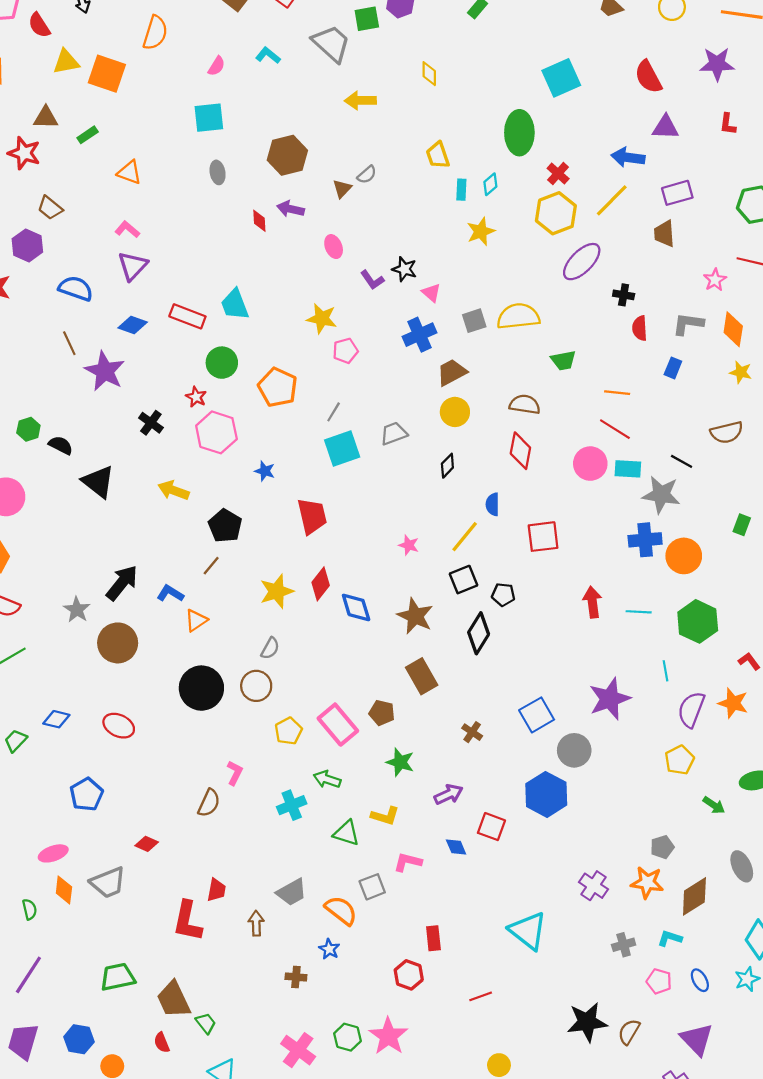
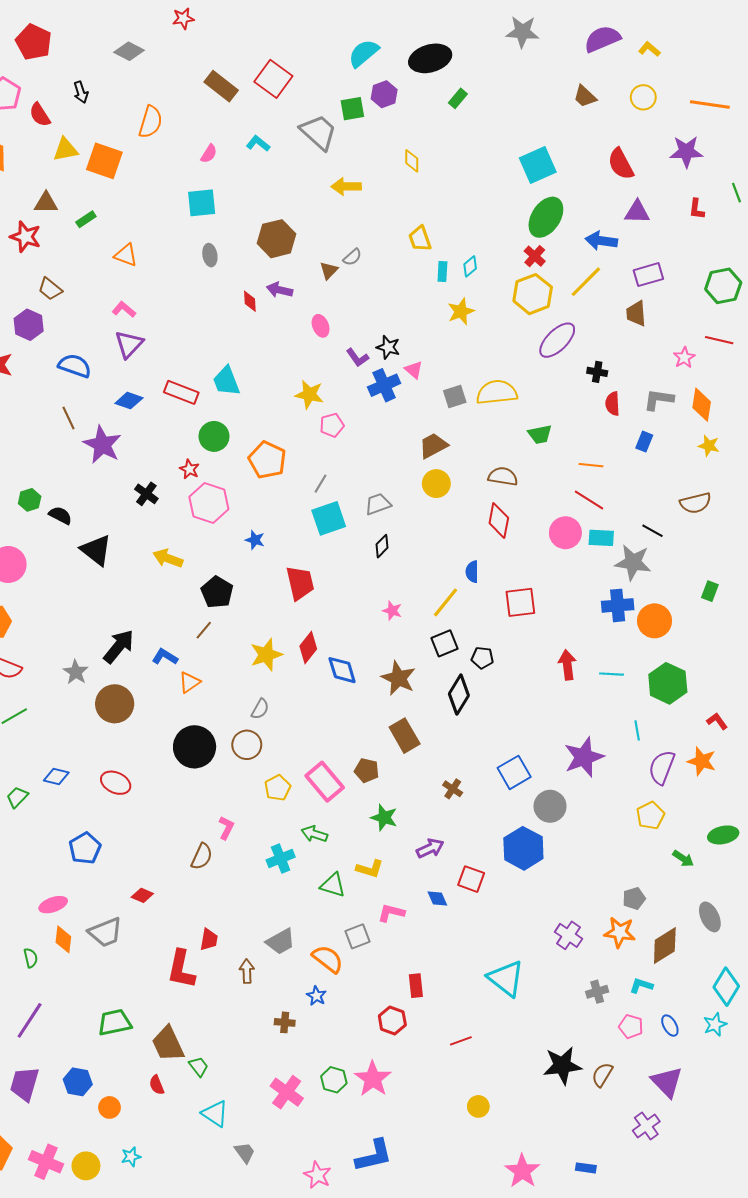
green ellipse: (519, 133) -> (546, 217), moved, turned 33
blue cross: (419, 335) -> (384, 385), moved
black diamond: (447, 466) -> (382, 546), moved

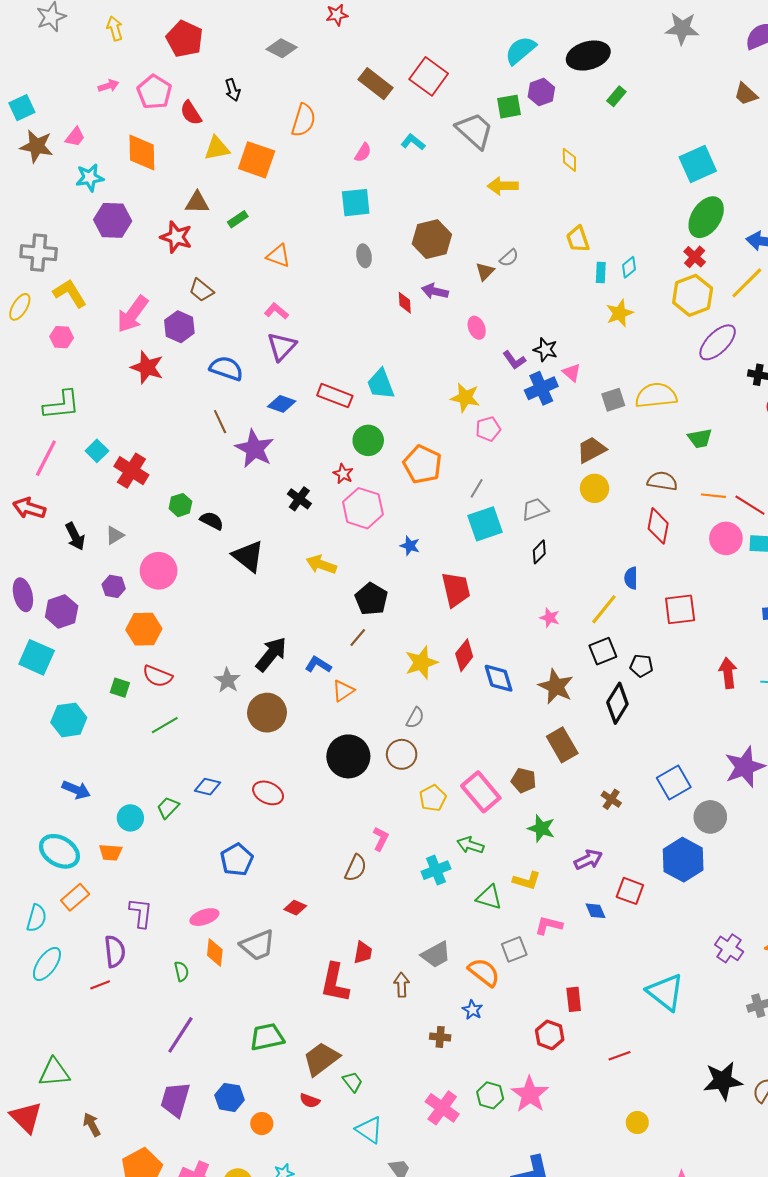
orange line: (591, 465) -> (713, 496), moved
brown trapezoid: (168, 1044) -> (321, 1059), turned 78
red semicircle: (157, 1085) -> (310, 1101), turned -48

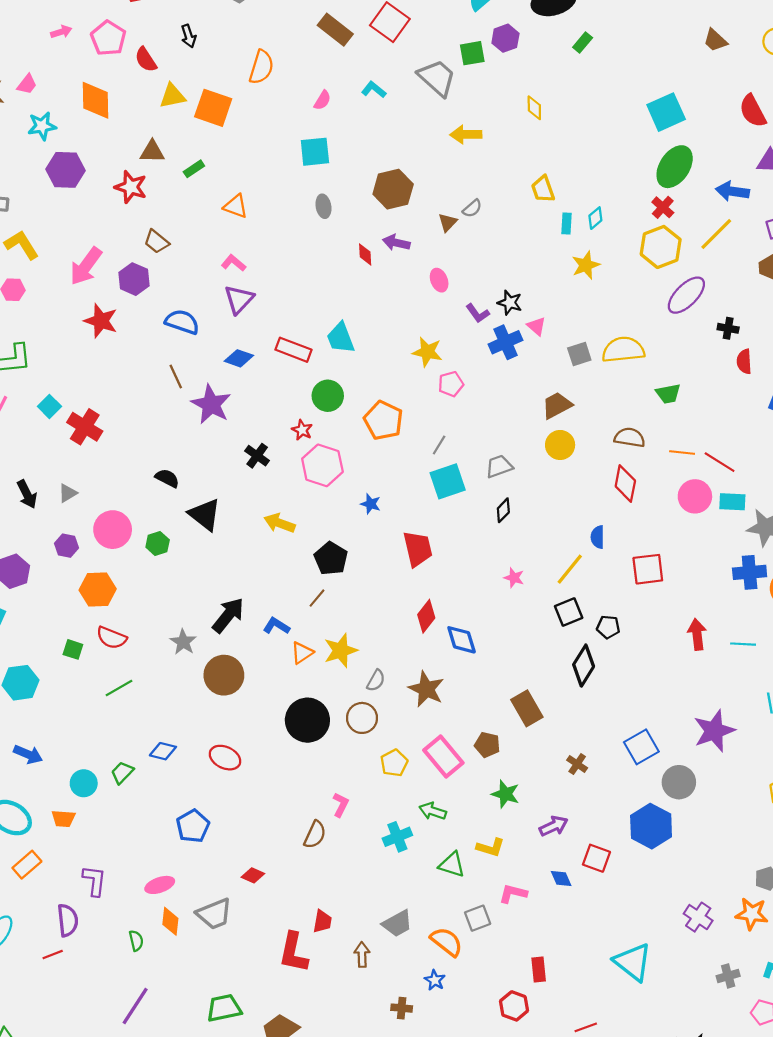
green hexagon: (180, 505) -> (158, 543), moved
yellow star: (421, 663) -> (341, 651), moved
brown star: (556, 687) -> (426, 689), moved

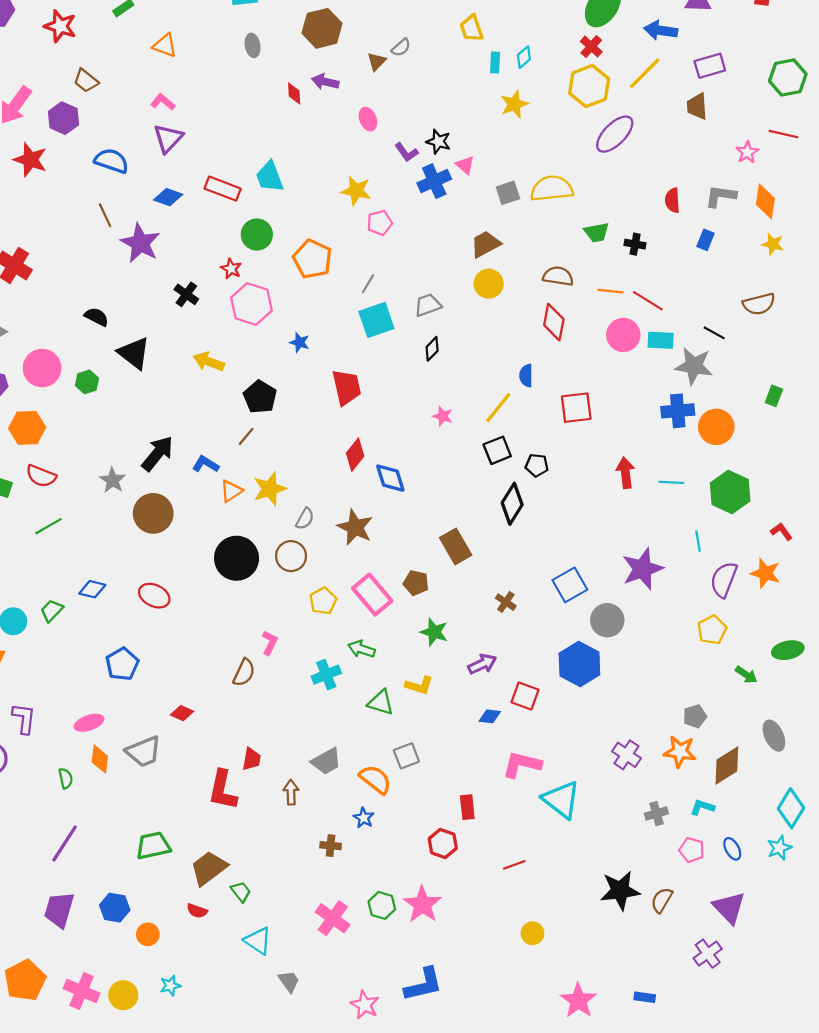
black cross: (728, 328) -> (635, 244), moved
blue diamond: (561, 879) -> (490, 716), turned -60
pink L-shape: (513, 894) -> (522, 764), moved, size x1.4

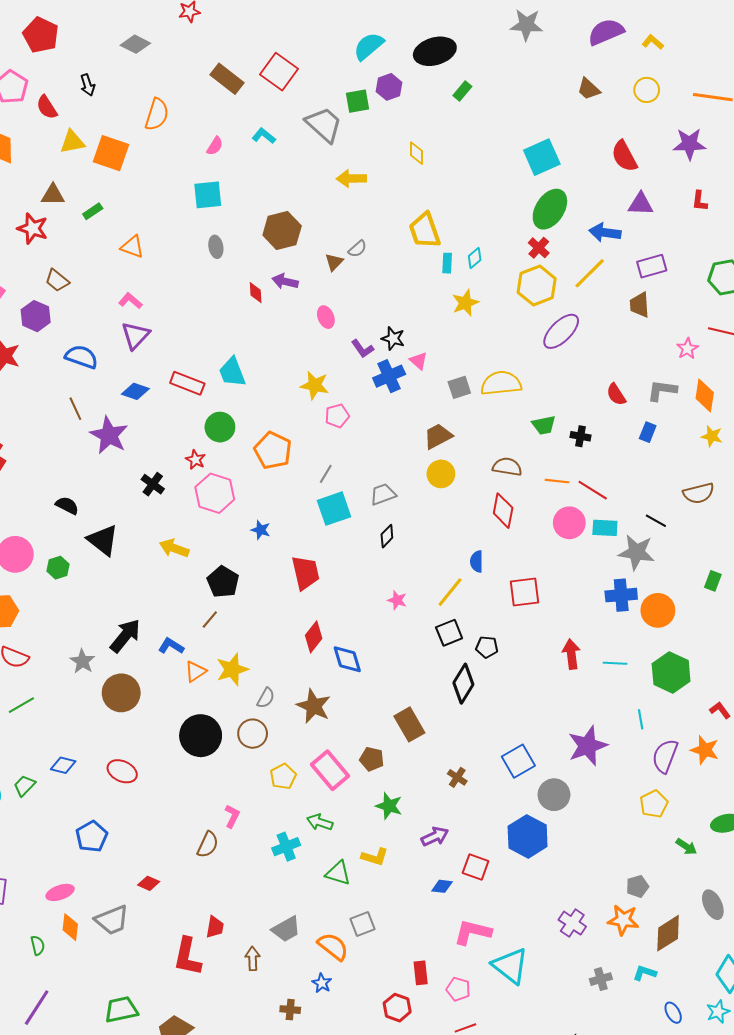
yellow trapezoid: (472, 28) -> (425, 231), size x1.4
red semicircle: (672, 200) -> (616, 394), turned -30
pink pentagon: (692, 850) -> (458, 989), moved

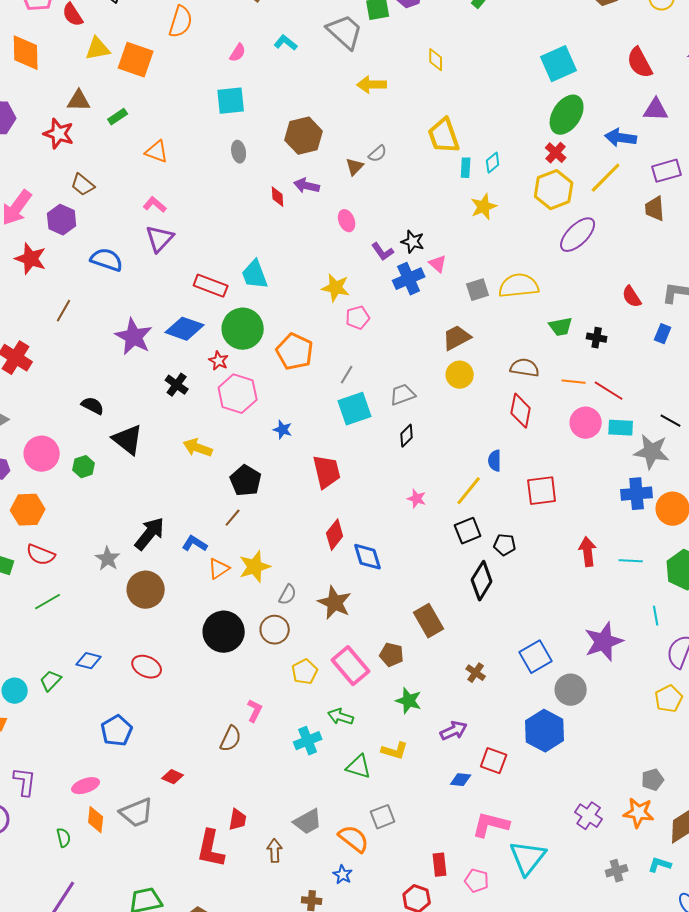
blue diamond: (135, 391) -> (185, 329), moved, size x1.4
brown line: (75, 409) -> (64, 311), moved, turned 55
green circle: (220, 427) -> (243, 329), size x1.4
cyan triangle: (510, 966) -> (528, 858), turned 30

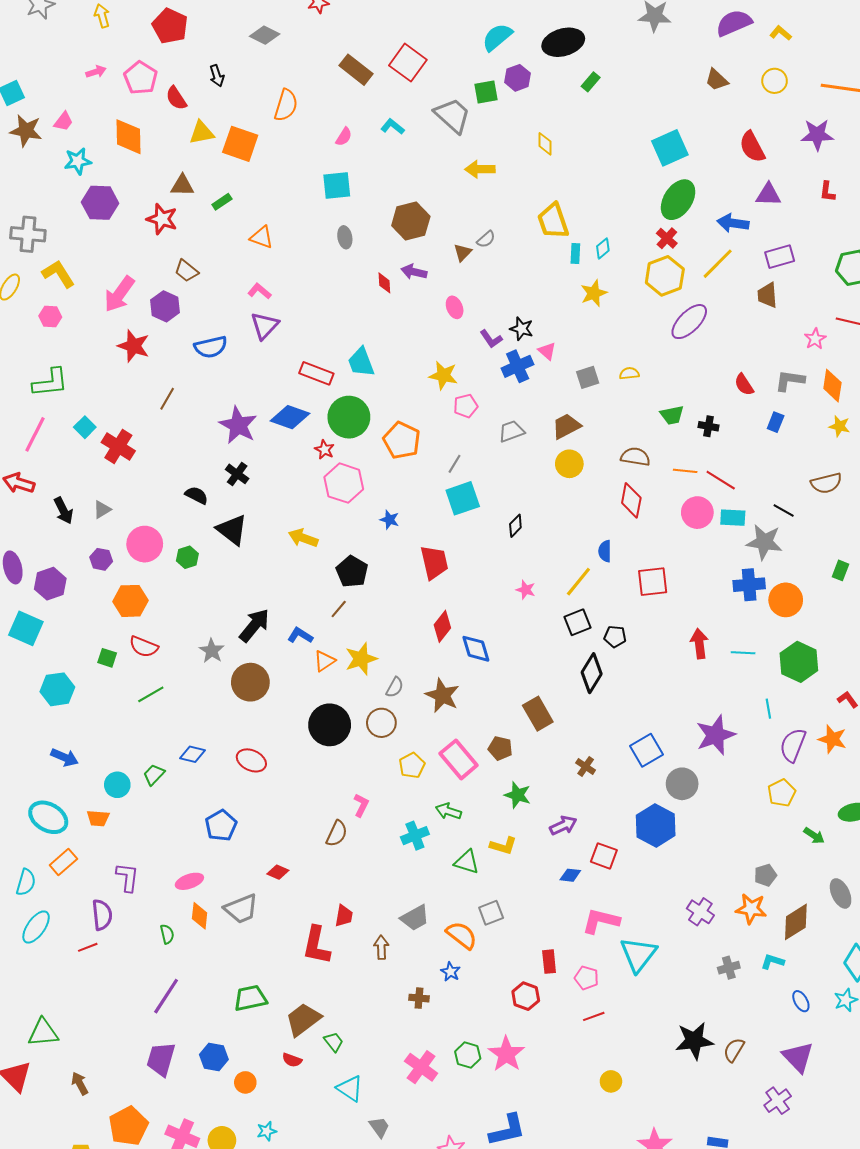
blue semicircle: (107, 260) -> (211, 347), turned 148
yellow semicircle: (519, 286) -> (629, 373), size x0.5
black cross: (177, 385) -> (237, 474), moved
gray trapezoid: (403, 395) -> (511, 431), moved

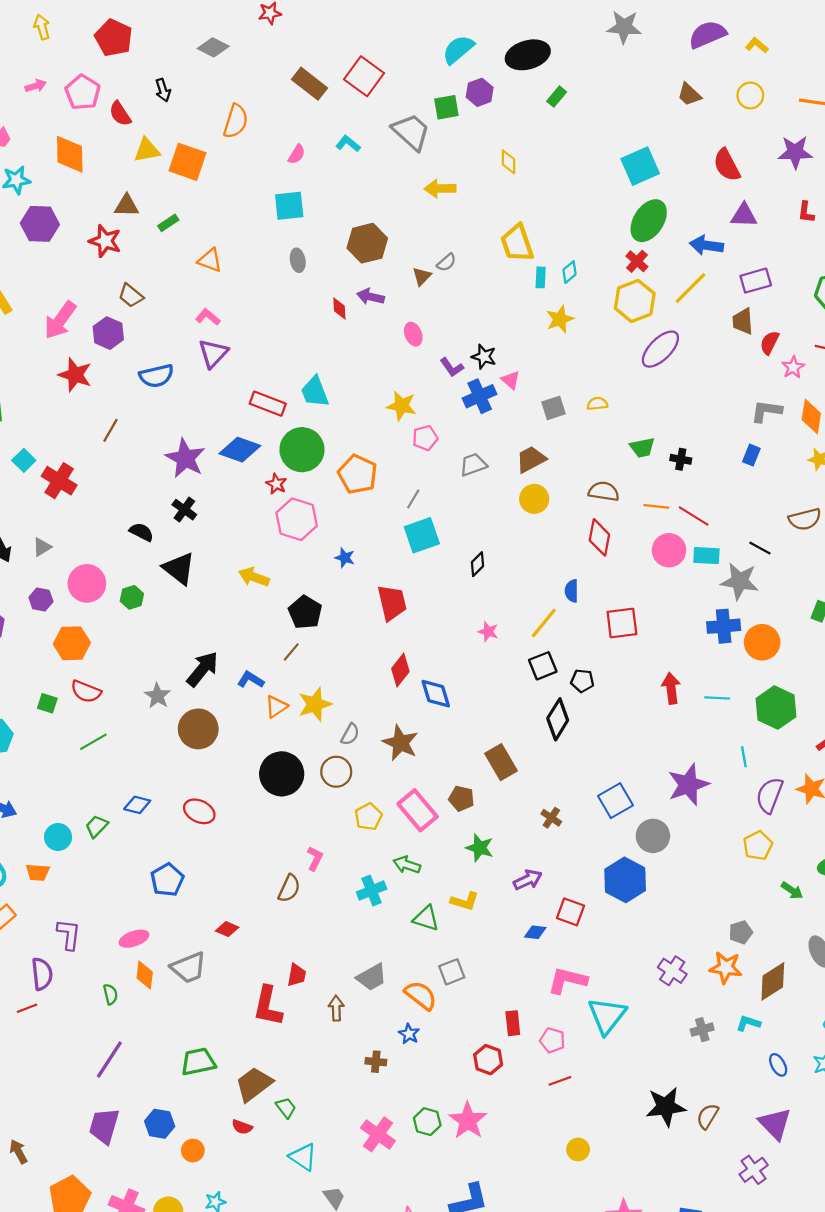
red semicircle: (744, 385) -> (770, 343), moved, turned 60

